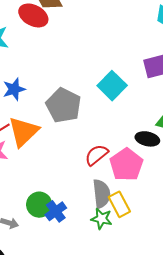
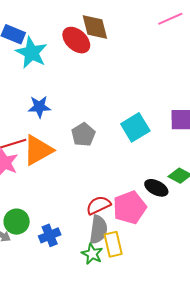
gray pentagon: (63, 105) -> (83, 135), size x0.7
red semicircle: (96, 155) -> (99, 205), moved
green circle: (39, 205) -> (17, 222), moved

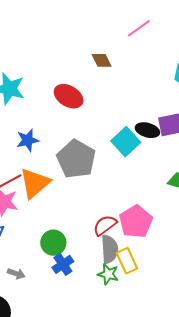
brown diamond: (95, 27) -> (102, 60), moved, size x0.7
red ellipse: (76, 40) -> (69, 96), moved
gray pentagon: (83, 135) -> (76, 159), size x1.6
black ellipse: (156, 188) -> (147, 130), moved
green circle: (17, 222) -> (53, 243), moved

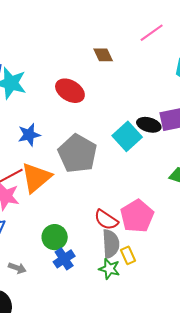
pink line: (139, 28) -> (152, 33), moved
red semicircle: (105, 225) -> (106, 220), turned -110
yellow rectangle: (127, 261) -> (128, 255), size x0.7

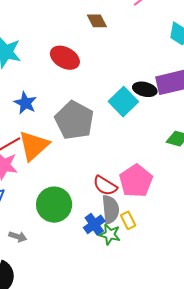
blue star: (29, 135) -> (25, 103), turned -30
green circle: (55, 237) -> (54, 205), size x1.4
blue cross: (64, 259) -> (94, 224), moved

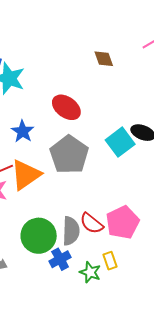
red ellipse: (65, 58) -> (66, 107), moved
gray semicircle: (110, 209) -> (71, 231), moved
blue cross: (94, 224) -> (60, 259), moved

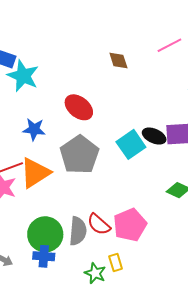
blue star: (23, 131) -> (34, 129), turned -30
blue cross: (60, 259) -> (44, 256), moved, turned 30

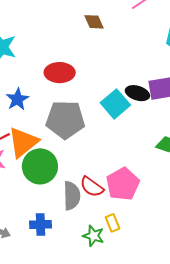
red ellipse: (79, 107) -> (60, 73), turned -32
blue star: (34, 129) -> (17, 99), turned -30
gray pentagon: (79, 155) -> (65, 120), turned -30
green circle: (45, 234) -> (40, 166), moved

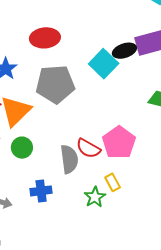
black ellipse: (137, 93) -> (124, 51), turned -30
green circle: (40, 166) -> (22, 148), moved, size x0.6
green star: (93, 236) -> (95, 197), turned 30

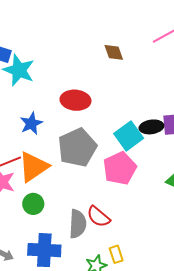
gray pentagon: (55, 84) -> (77, 148), turned -30
pink pentagon: (119, 143) -> (120, 168), moved
blue cross: (41, 191) -> (44, 250), size x1.5

